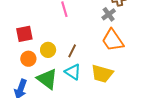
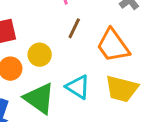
orange trapezoid: (113, 40) -> (113, 46), moved
brown line: (72, 51) -> (74, 28), moved

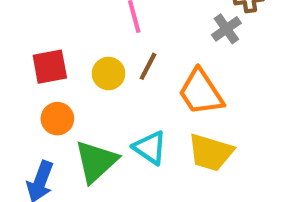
yellow circle: (40, 55) -> (108, 74), moved
green triangle: (39, 98) -> (96, 162), turned 40

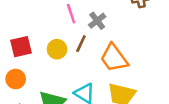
gray cross: (226, 29) -> (97, 21), moved
orange circle: (57, 119) -> (16, 79), moved

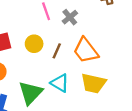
brown line: (81, 44) -> (57, 51), moved

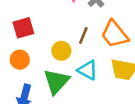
yellow circle: (34, 44) -> (61, 51), moved

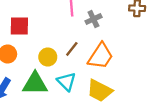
orange trapezoid: (115, 34) -> (101, 56), turned -124
green triangle: (56, 82) -> (35, 84), turned 32

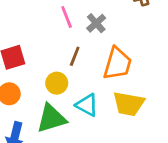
brown line: (72, 49) -> (75, 56), moved

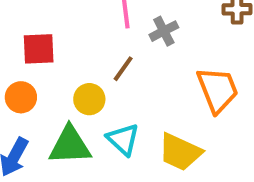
orange trapezoid: (117, 64) -> (218, 90), moved, turned -52

